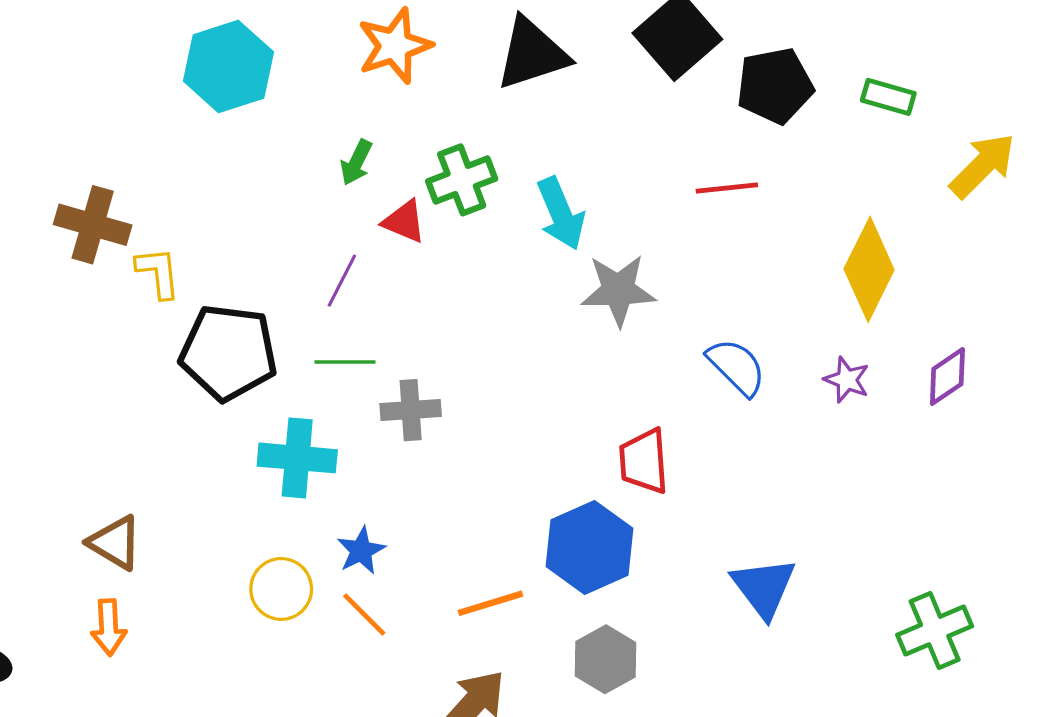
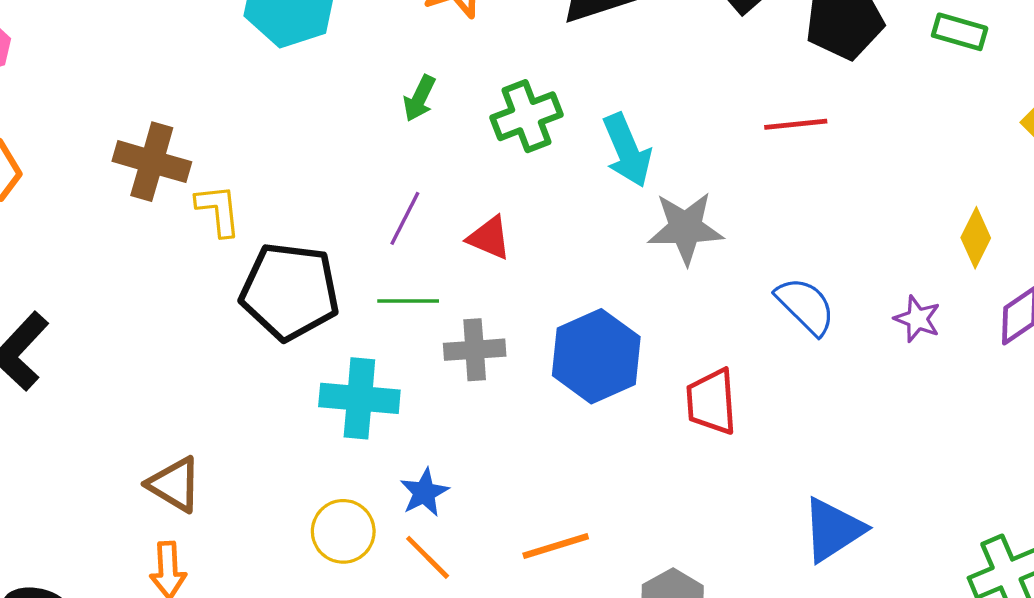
red triangle: (404, 221) -> (489, 238), moved
yellow diamond: (869, 269) -> (976, 238), moved, size x0.6
blue hexagon: (590, 547) -> (596, 356), moved
blue triangle: (764, 587) -> (833, 530), turned 34

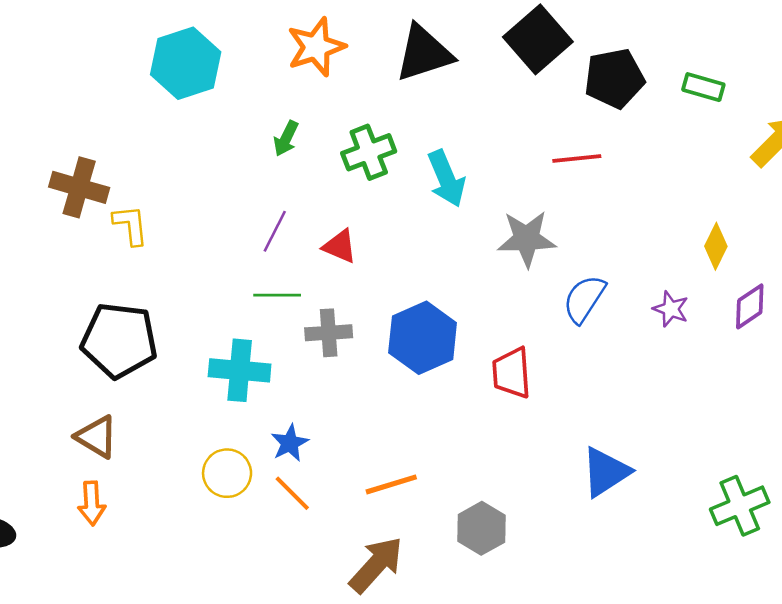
gray star: (685, 228) -> (527, 239), moved
black pentagon: (290, 291) -> (119, 340), moved
blue semicircle: (805, 306) -> (584, 299), turned -102

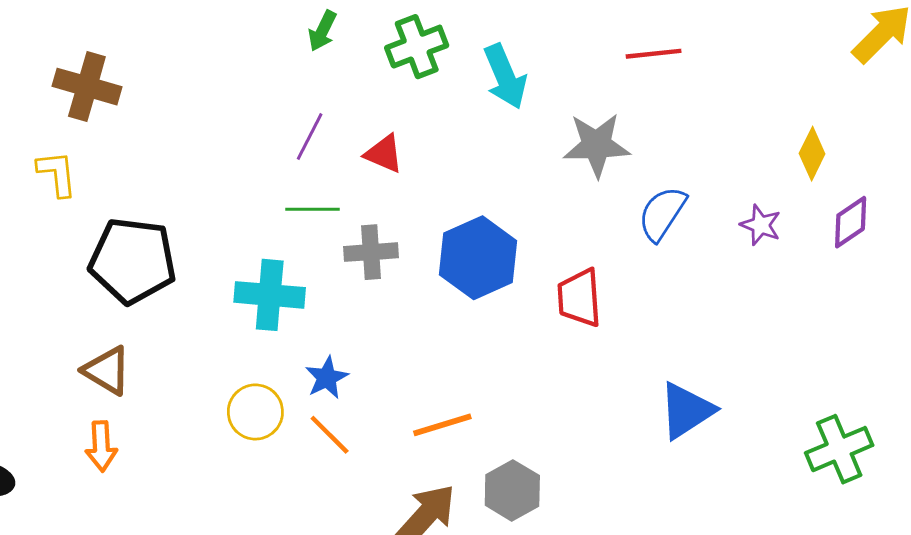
yellow L-shape: (131, 225) -> (57, 174), moved
gray hexagon: (482, 528) -> (512, 490), moved

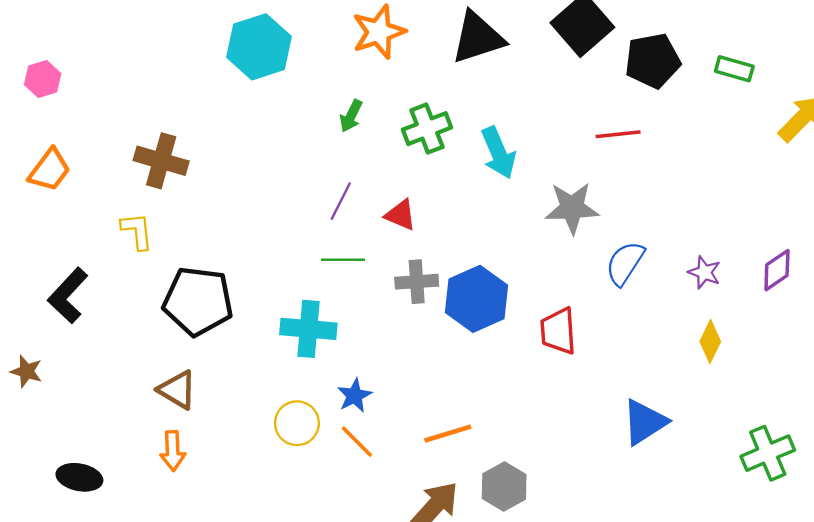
yellow diamond: (812, 154) -> (710, 341), moved
gray cross: (371, 252) -> (417, 282), moved

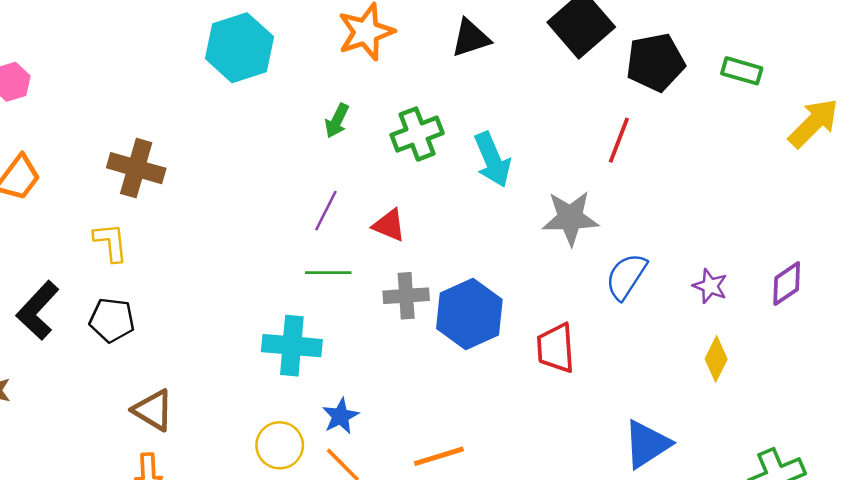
black triangle: (478, 38) -> (471, 38), size x0.7
red line: (618, 134) -> (619, 140), turned -63
black pentagon: (198, 301) -> (112, 320), moved, size x0.6

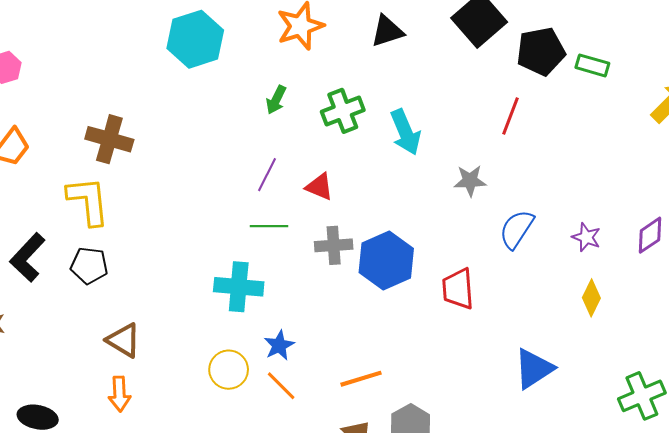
green rectangle: (742, 71) -> (592, 65), moved
gray star: (570, 218) -> (470, 181), size x0.7
yellow L-shape: (111, 242) -> (88, 201), size x1.5

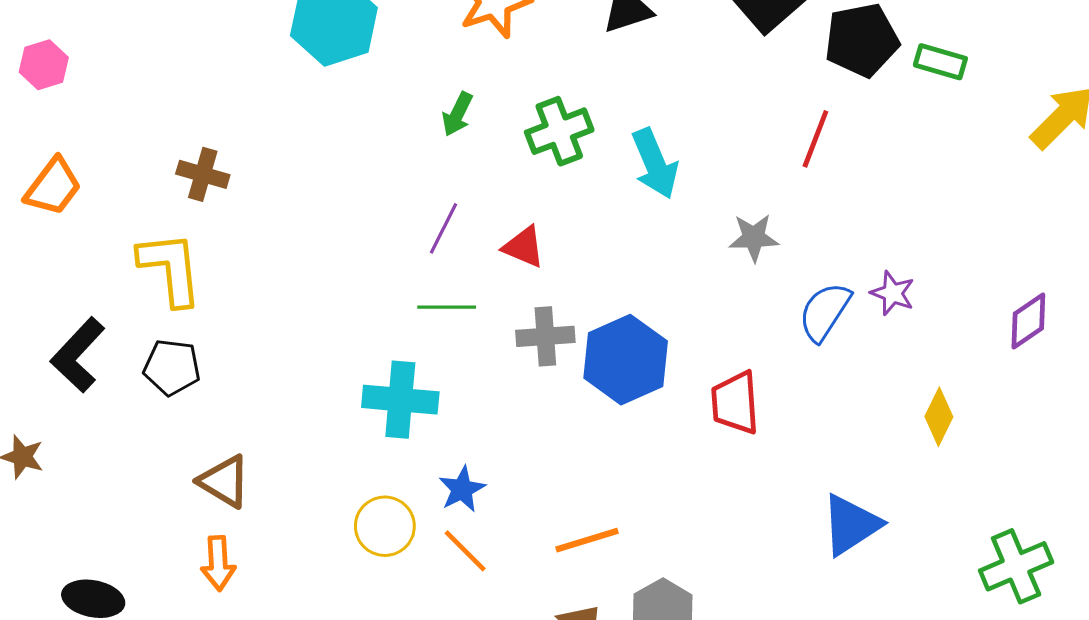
brown cross: (109, 139) -> (203, 174), size x0.7
purple star: (586, 237) -> (893, 293), moved

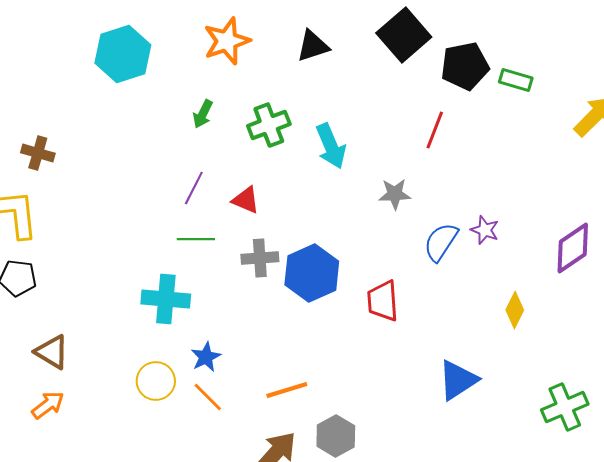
purple diamond: (1028, 321) -> (573, 248), size x1.4
orange arrow: (218, 563) -> (48, 405), turned -124

